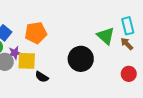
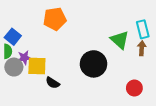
orange pentagon: (36, 33) -> (55, 19), moved
brown arrow: (127, 44) -> (142, 48), turned 48
red circle: (129, 74) -> (134, 88), moved

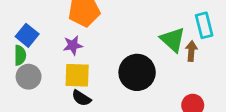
brown arrow: (142, 48) -> (191, 51), moved
purple star: (24, 58) -> (73, 45), moved
yellow square: (37, 66) -> (77, 75), moved

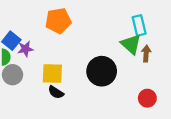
cyan rectangle: (204, 25) -> (139, 25), moved
purple star: (73, 45) -> (25, 49), moved

